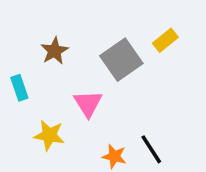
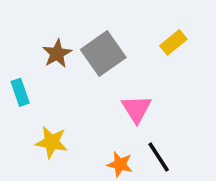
gray square: (121, 60) -> (103, 54), moved
pink triangle: (88, 104) -> (136, 109), moved

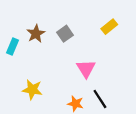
gray square: (103, 54) -> (65, 34), size x0.6
cyan rectangle: (20, 92) -> (13, 46), moved, turned 42

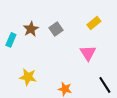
pink triangle: (86, 69) -> (88, 53), moved
black line: (100, 99) -> (105, 85), moved

